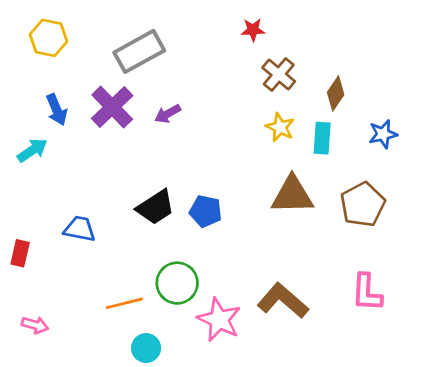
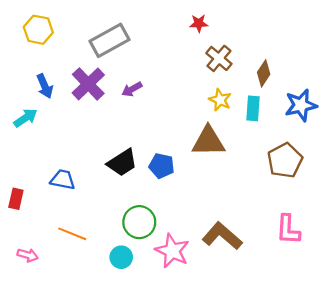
blue star: (383, 134) -> (301, 105), size x1.4
brown triangle: (292, 195) -> (208, 141), moved
orange line: (124, 303) -> (72, 234), moved, turned 36
cyan circle: (146, 348) -> (121, 257), moved

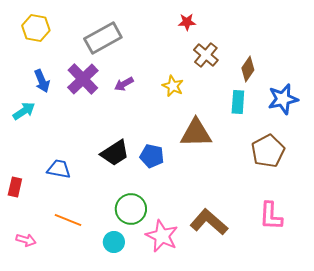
yellow star: (220, 100) -> (173, 86), moved

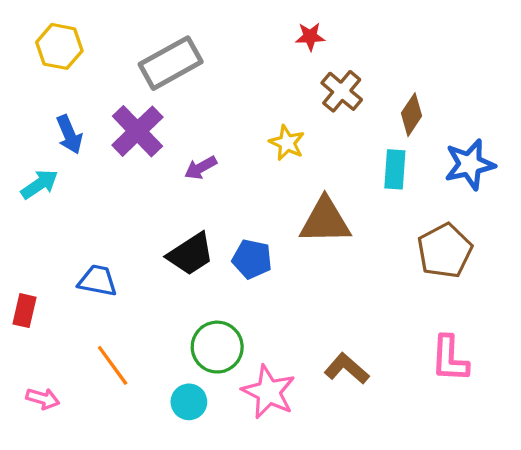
purple arrow: (124, 84) -> (201, 168), moved
orange line: (68, 220) -> (113, 365), turned 32
brown L-shape: (209, 222) -> (347, 369), size x0.7

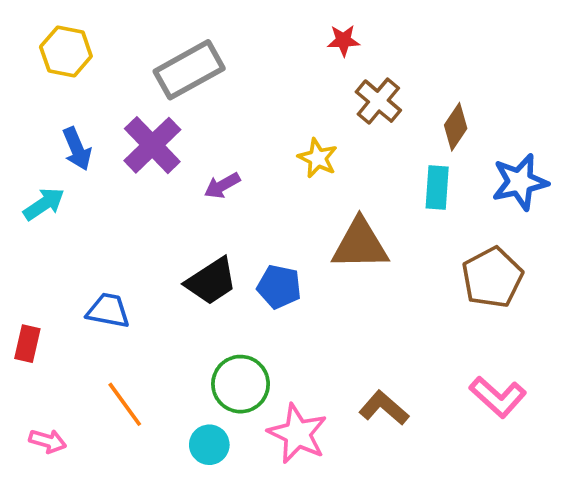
pink L-shape: (450, 359) -> (498, 397), turned -51

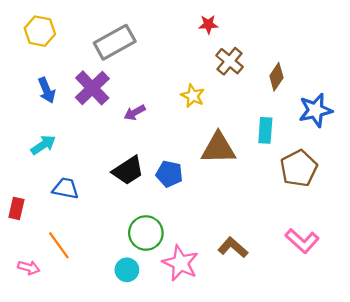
cyan rectangle: (437, 187) -> (265, 130), moved
cyan arrow: (44, 204) -> (43, 145), moved
orange line: (125, 404) -> (59, 245), moved

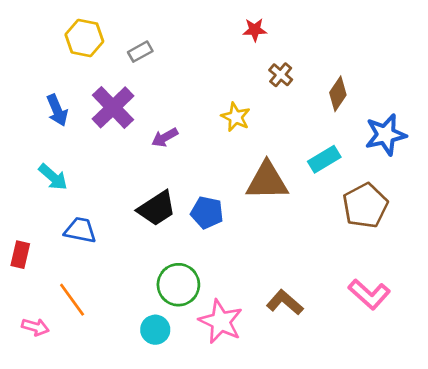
yellow hexagon: (40, 31) -> (84, 38), moved
gray rectangle: (115, 42) -> (140, 52), size x0.5
brown cross: (230, 61) -> (281, 75), size x0.7
cyan rectangle: (265, 130) -> (324, 159), turned 55
cyan arrow: (43, 145) -> (53, 177), turned 75

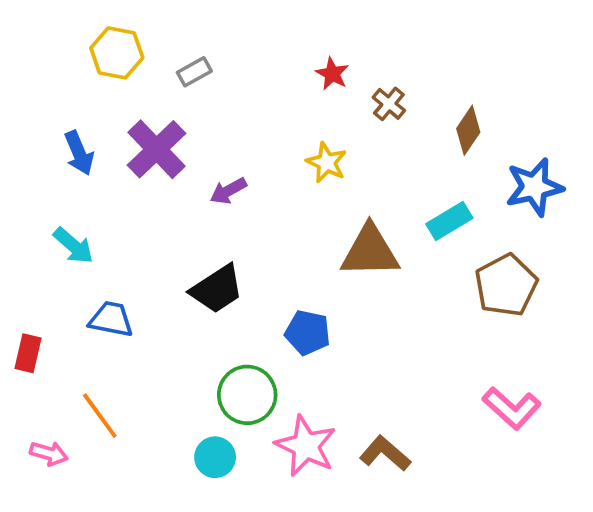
red star: (255, 30) -> (332, 74), moved, turned 30
blue pentagon: (207, 212) -> (308, 333), moved
brown L-shape: (285, 302) -> (385, 453), moved

